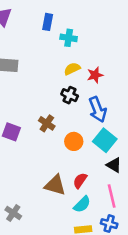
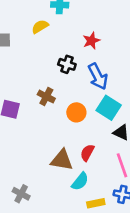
yellow semicircle: (72, 69) -> (40, 27), moved
cyan semicircle: (82, 204) -> (80, 181), moved

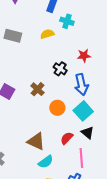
red semicircle: (87, 153) -> (67, 138), moved

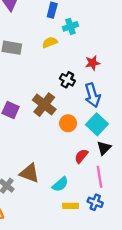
cyan cross: (67, 21) -> (70, 26), turned -32
brown cross: (37, 89) -> (44, 105), size x1.5
black triangle: (88, 133) -> (104, 148), turned 40
brown triangle: (36, 141) -> (29, 173), moved

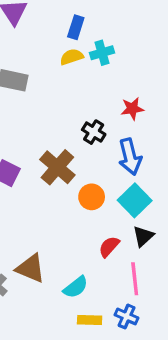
yellow semicircle: (50, 42) -> (72, 57), moved

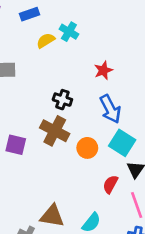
blue rectangle: (76, 27) -> (29, 14), moved, turned 66
cyan cross: (102, 53) -> (69, 32), turned -30
black cross: (94, 132) -> (62, 100), moved

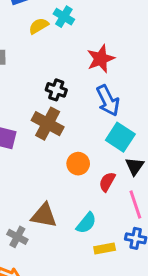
red star: (103, 70) -> (101, 59), size x1.4
orange circle: (87, 148) -> (78, 164), moved

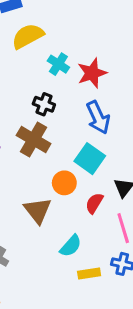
cyan cross: (64, 17) -> (58, 64), moved
yellow semicircle: (39, 26) -> (28, 36), size x1.5
cyan square: (120, 137) -> (90, 159), moved
brown triangle: (44, 216) -> (38, 210), moved, turned 40

